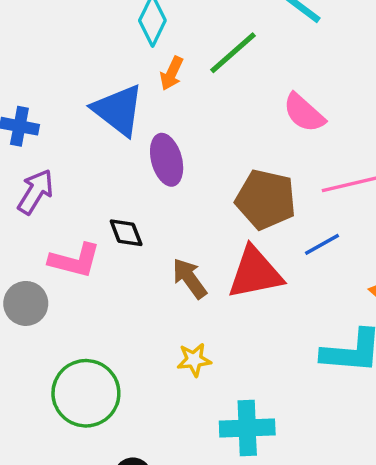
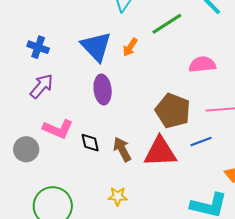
orange arrow: (172, 73) -> (130, 47), moved
pink semicircle: (304, 113) -> (202, 64), turned 124
purple ellipse: (167, 160) -> (103, 89), moved
black diamond: (126, 233) -> (90, 143), moved

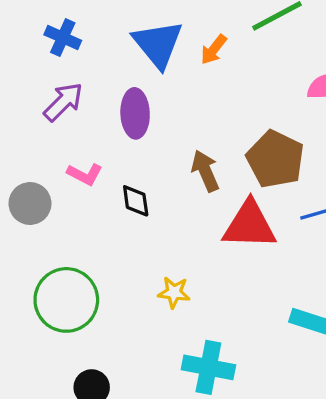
purple ellipse: (103, 89) -> (135, 113), moved
pink L-shape: (58, 129) -> (85, 174), size x0.7
brown arrow: (122, 149) -> (205, 171), moved

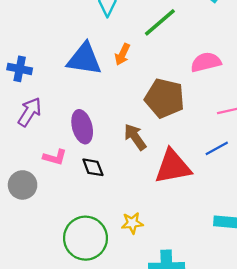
blue triangle: (158, 44) -> (84, 59), turned -30
purple ellipse: (135, 113) -> (82, 127), moved
brown pentagon: (275, 159) -> (165, 98), moved
green circle: (66, 300) -> (85, 238), moved

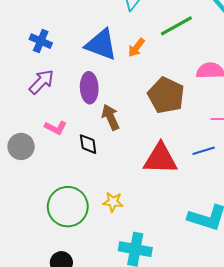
purple ellipse: (82, 127) -> (89, 88), moved
brown arrow: (135, 137) -> (110, 117), moved

